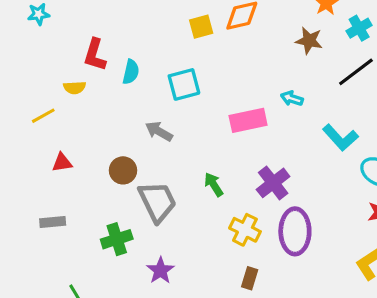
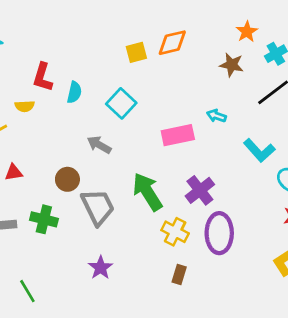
cyan square: (184, 84) -> (121, 103), turned -32
green arrow: (214, 184) -> (147, 192), size x1.8
green cross: (117, 239) -> (44, 219), moved, turned 32

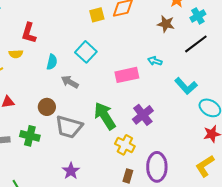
cyan semicircle: (74, 92) -> (52, 62), moved
gray trapezoid: (98, 207) -> (69, 127), turned 132
purple ellipse: (219, 233) -> (157, 167), moved

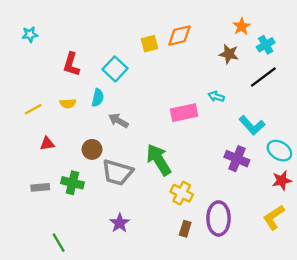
cyan square: (86, 52) -> (115, 69), moved
yellow semicircle: (16, 54) -> (68, 103), moved
purple cross: (143, 115) -> (237, 159), moved, turned -30

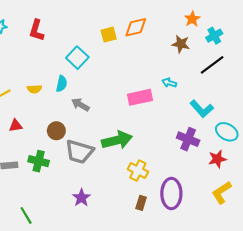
red L-shape: (71, 64) -> (36, 30), moved
green arrow: (159, 160) -> (117, 140), turned 108
red star: (282, 180) -> (217, 159), moved

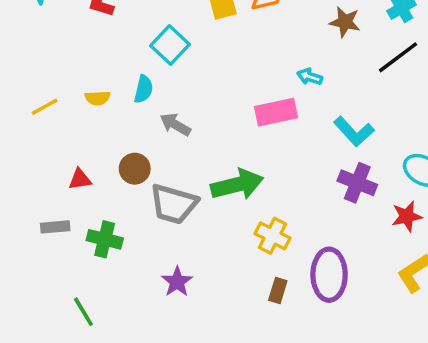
cyan arrow: (169, 83) -> (310, 77), moved
cyan L-shape: (202, 109) -> (354, 132), moved
red triangle: (16, 126) -> (80, 179), moved
green cross: (39, 161) -> (105, 239), moved

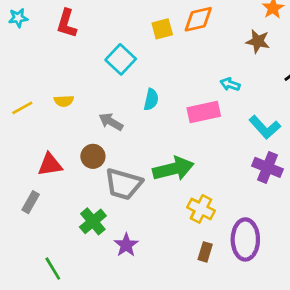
cyan semicircle: (144, 89) -> (151, 100), moved
gray arrow: (175, 124) -> (111, 122), moved
red triangle: (80, 179) -> (50, 165), size x1.4
gray rectangle: (55, 227) -> (31, 202), turned -55
green cross: (105, 239) -> (93, 221), moved, turned 36

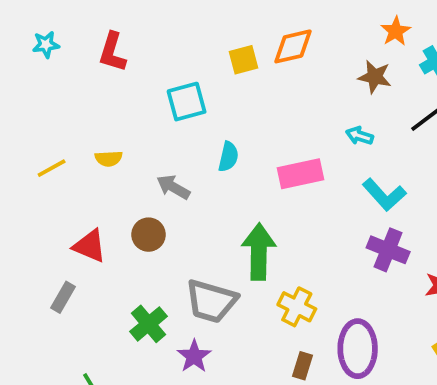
cyan square: (121, 59) -> (187, 102), turned 32
cyan arrow: (230, 84) -> (360, 136), moved
red triangle: (50, 165) -> (90, 246), turned 32
green arrow: (173, 169) -> (259, 252), turned -75
gray trapezoid: (123, 184) -> (211, 301), moved

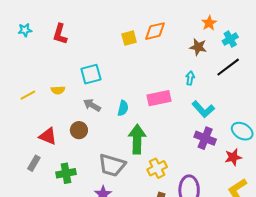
cyan square: (187, 102) -> (91, 74), moved
cyan arrow: (360, 136) -> (190, 78), turned 80
cyan semicircle: (228, 157) -> (123, 108), moved
yellow cross: (297, 307) -> (157, 168), turned 36
green cross: (149, 324) -> (66, 173), moved, turned 30

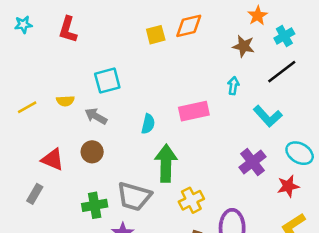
gray arrow: (92, 105) -> (96, 116), moved
cyan L-shape: (203, 109) -> (268, 116), moved
purple cross: (205, 138) -> (252, 162), turned 30
green cross: (66, 173) -> (95, 205), moved

